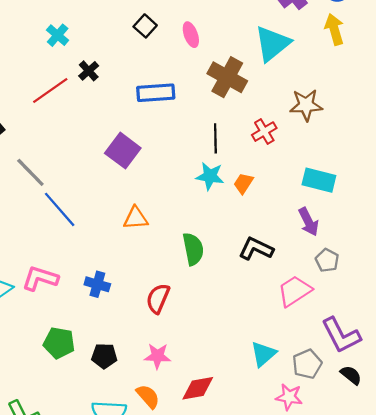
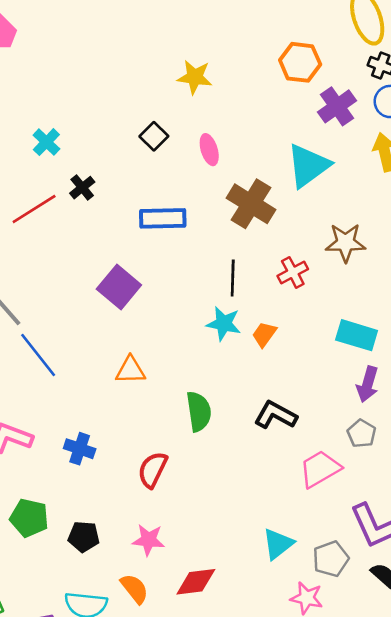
purple arrow: (309, 222) -> (368, 384), moved, turned 40

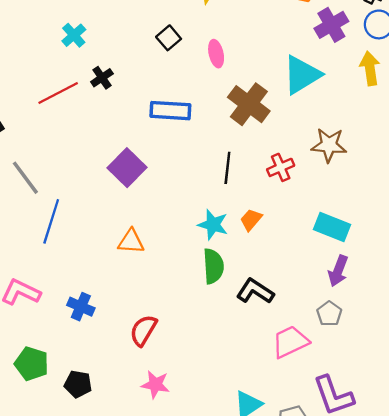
cyan star: (224, 324) -> (213, 225), moved
blue line: (38, 355) -> (51, 221), turned 51
green semicircle: (199, 411) -> (213, 266), moved
pink star: (149, 540) -> (155, 385), moved

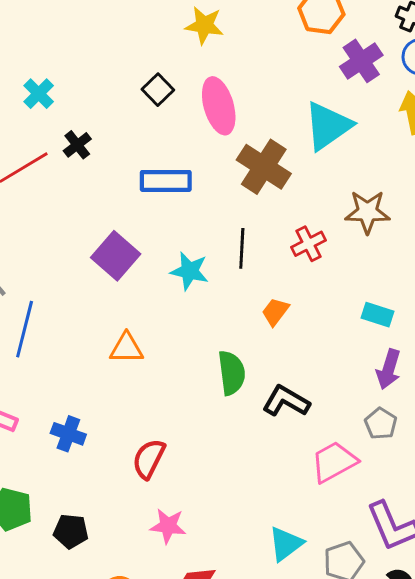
pink ellipse: (216, 54) -> (219, 106), size x1.6
cyan star: (213, 225) -> (189, 271), moved
cyan rectangle: (332, 227) -> (377, 315), size x0.7

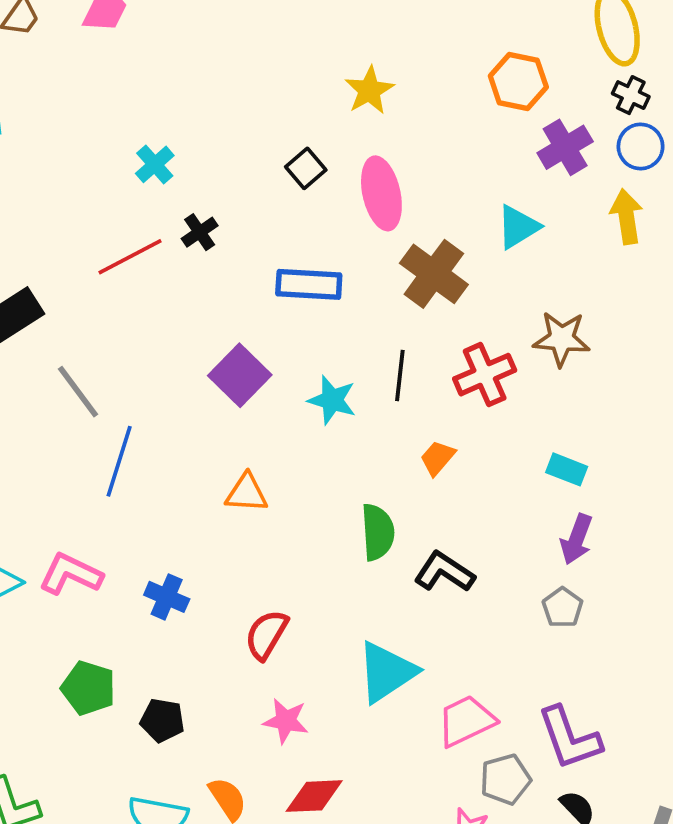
yellow star: (204, 25) -> (369, 90), turned 30
cyan triangle: (328, 126) -> (518, 227), size x0.7
red cross: (308, 244) -> (485, 375), size x1.4
pink trapezoid: (334, 462) -> (466, 721), moved
cyan triangle: (286, 544) -> (386, 672), moved, size x1.4

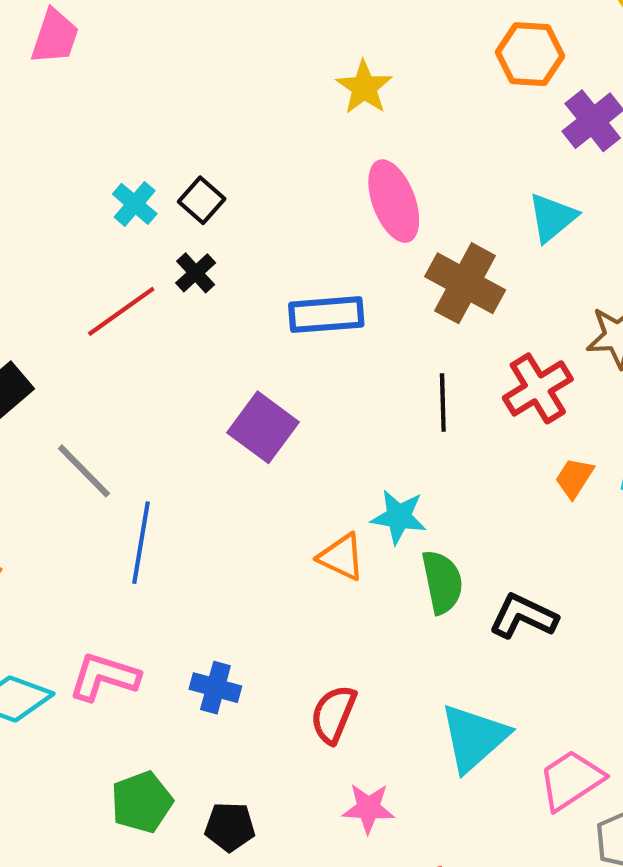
black square: (306, 168) -> (202, 200), moved
cyan star: (332, 400) -> (399, 517), moved
orange trapezoid: (438, 458) -> (574, 478), moved
orange triangle: (247, 493) -> (341, 557), moved, turned 30
green pentagon: (88, 688) -> (142, 802), turned -30

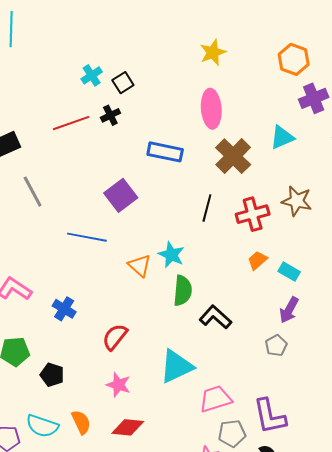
blue line: (141, 543) -> (87, 237), moved, turned 75

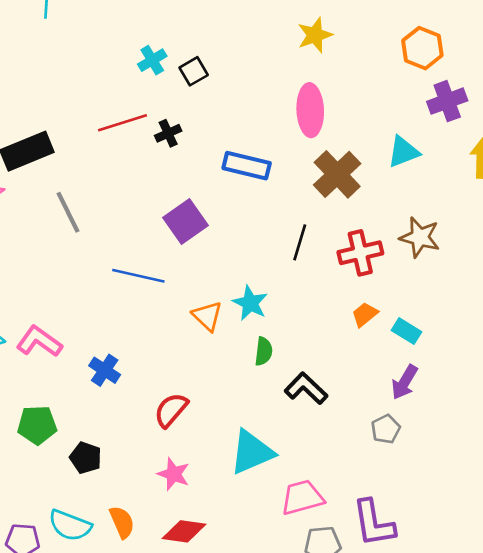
black cross: (110, 115) -> (168, 133), moved
green semicircle: (183, 291) -> (264, 351), size x0.7

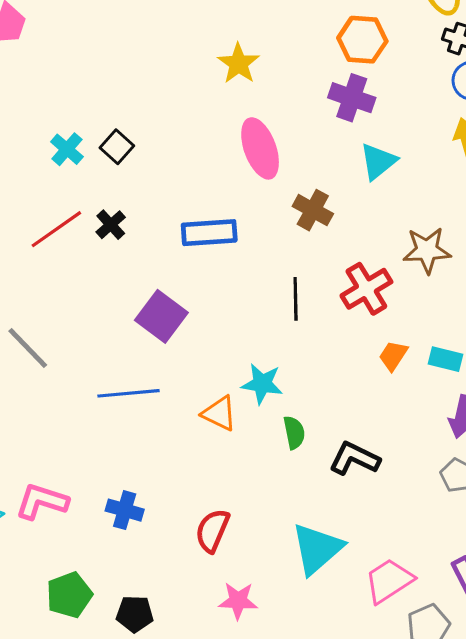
purple cross: (447, 101) -> (352, 98), moved, turned -33
brown cross: (337, 174) -> (313, 210), size x0.7

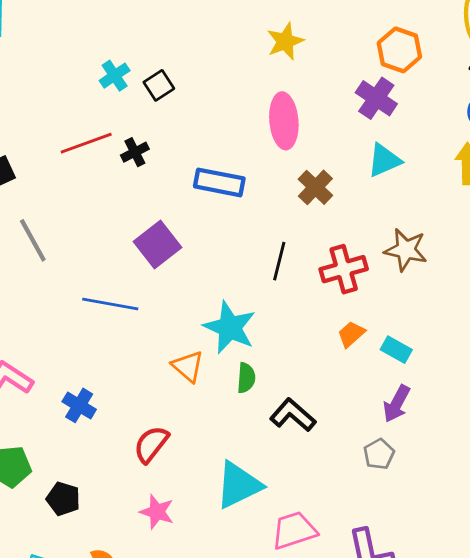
cyan star: (262, 384) -> (230, 327), size x1.4
orange triangle: (219, 413) -> (188, 366), moved

